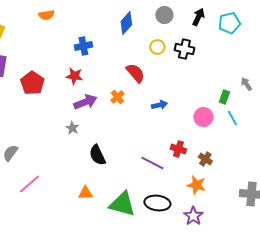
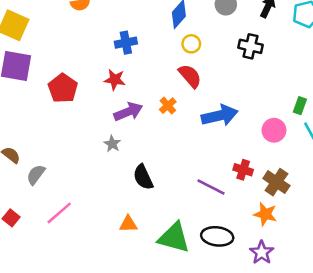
yellow circle: (157, 47) -> (191, 44), moved
blue arrow: (159, 105) -> (220, 115), size x1.8
brown cross: (205, 159) -> (276, 182), size x1.5

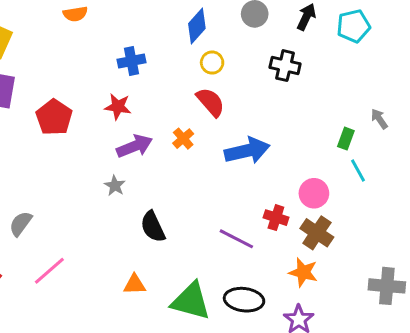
pink circle: (274, 130) -> (314, 193), moved

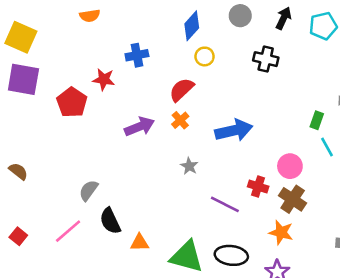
red semicircle: (211, 102) -> (182, 90), moved, turned -92
red star: (118, 107) -> (104, 79), moved
gray star: (115, 186) -> (189, 166), moved
gray semicircle: (21, 224) -> (88, 190), moved
black semicircle: (153, 227) -> (110, 221), moved

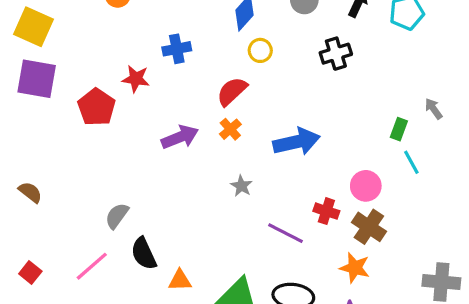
black cross: (266, 59) -> (336, 54), turned -30

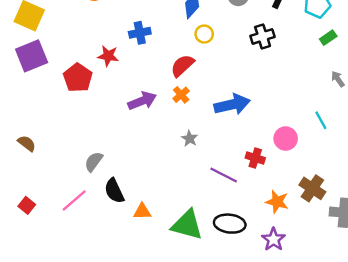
purple square: (37, 79) -> (32, 56), turned -32
green rectangle: (399, 129) -> (328, 38), moved, turned 35
brown cross: (369, 227) -> (312, 188), moved

